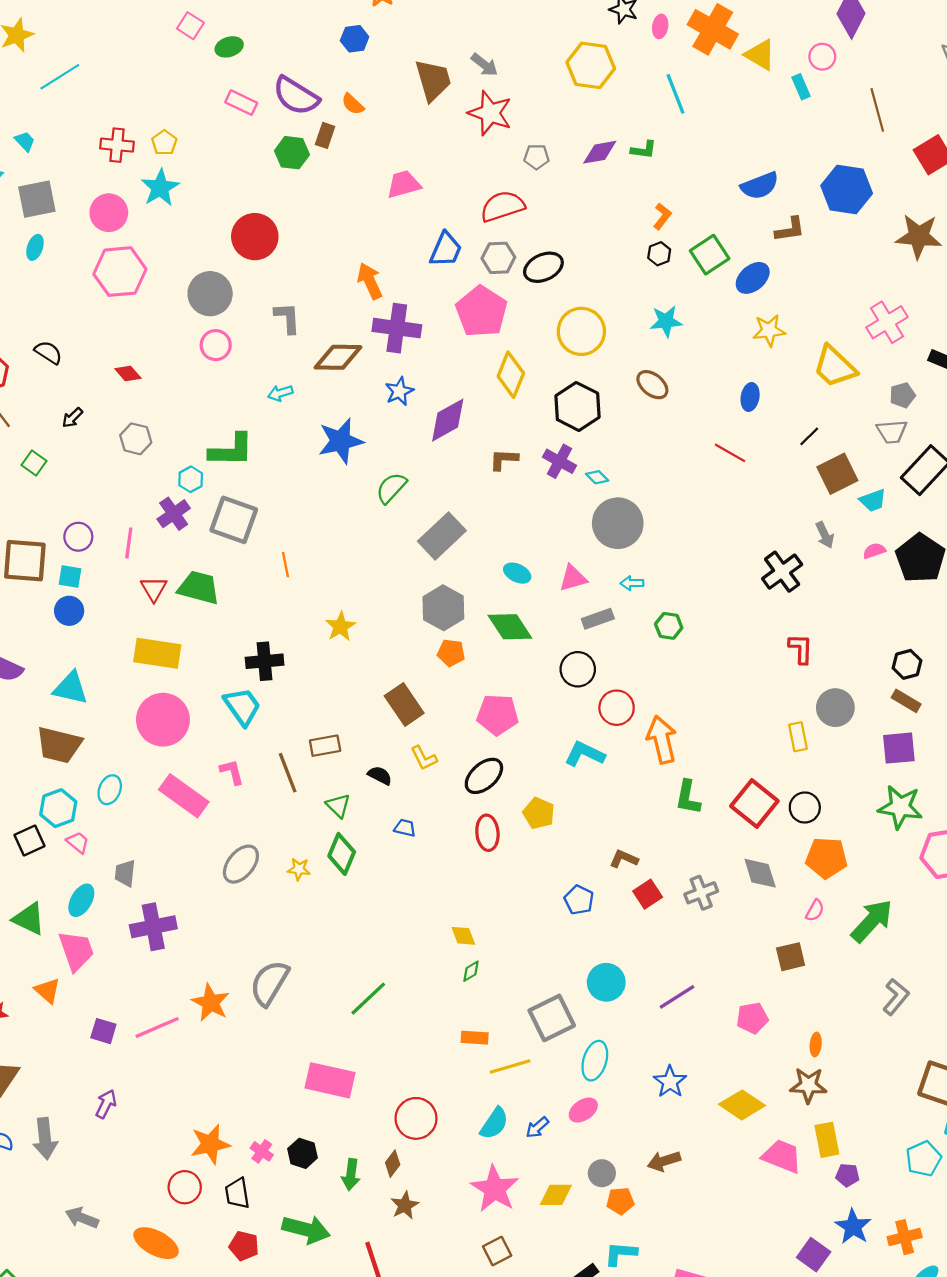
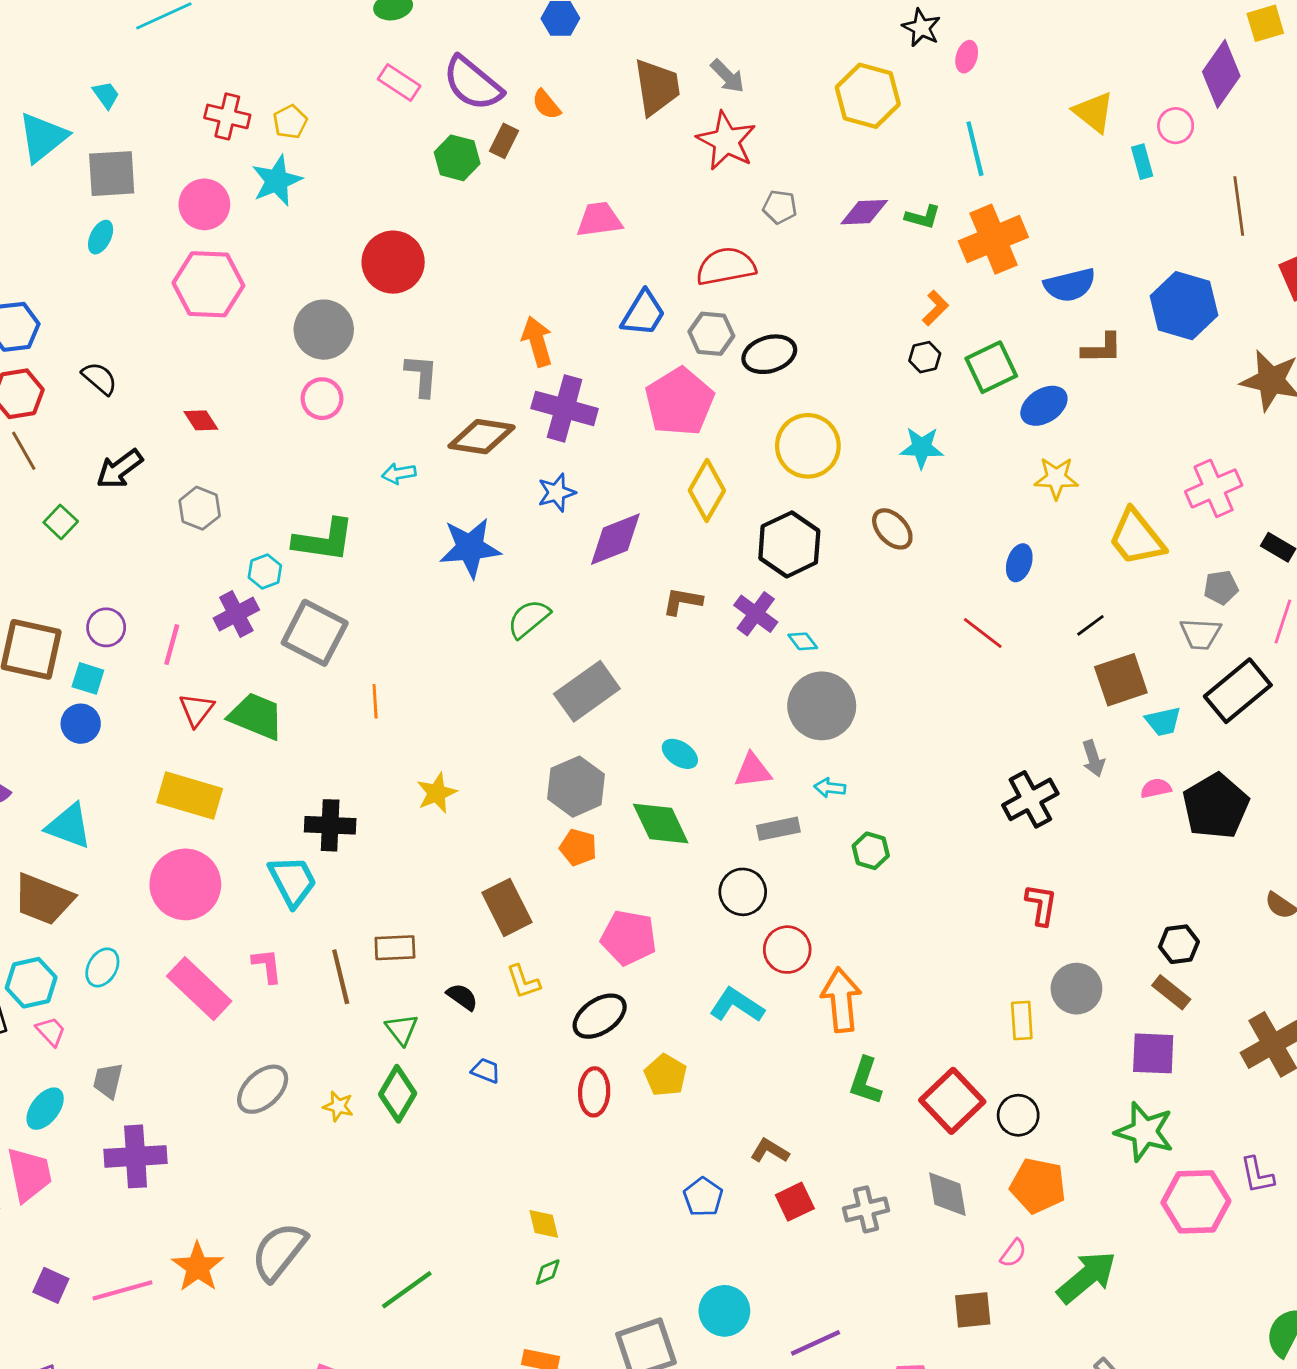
orange cross: (713, 29) -> (993, 239), moved, turned 30
black arrow: (72, 418) -> (119, 469), size x1.6

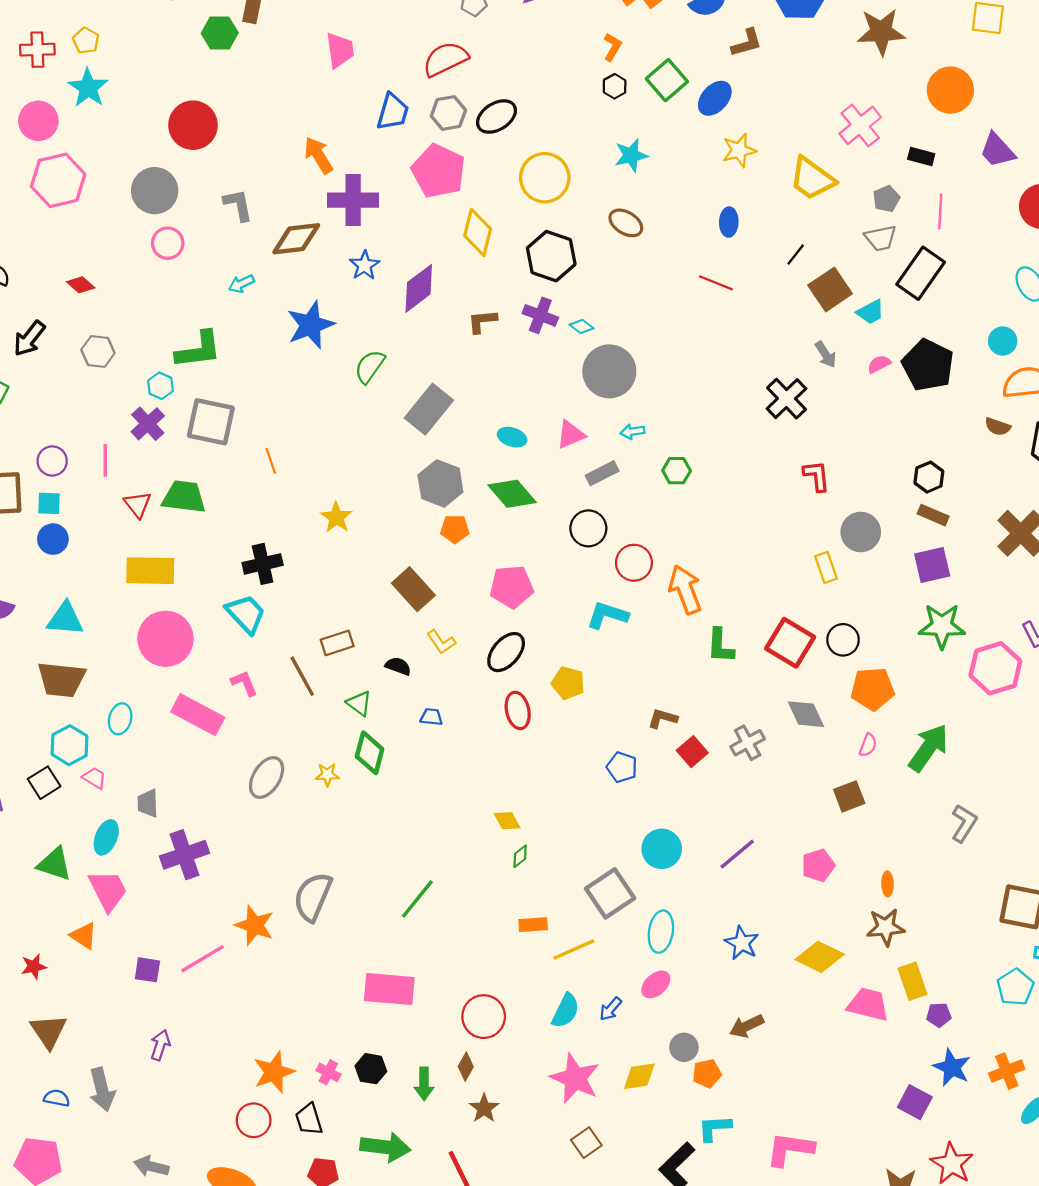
pink trapezoid: (599, 220) -> (340, 50), turned 105

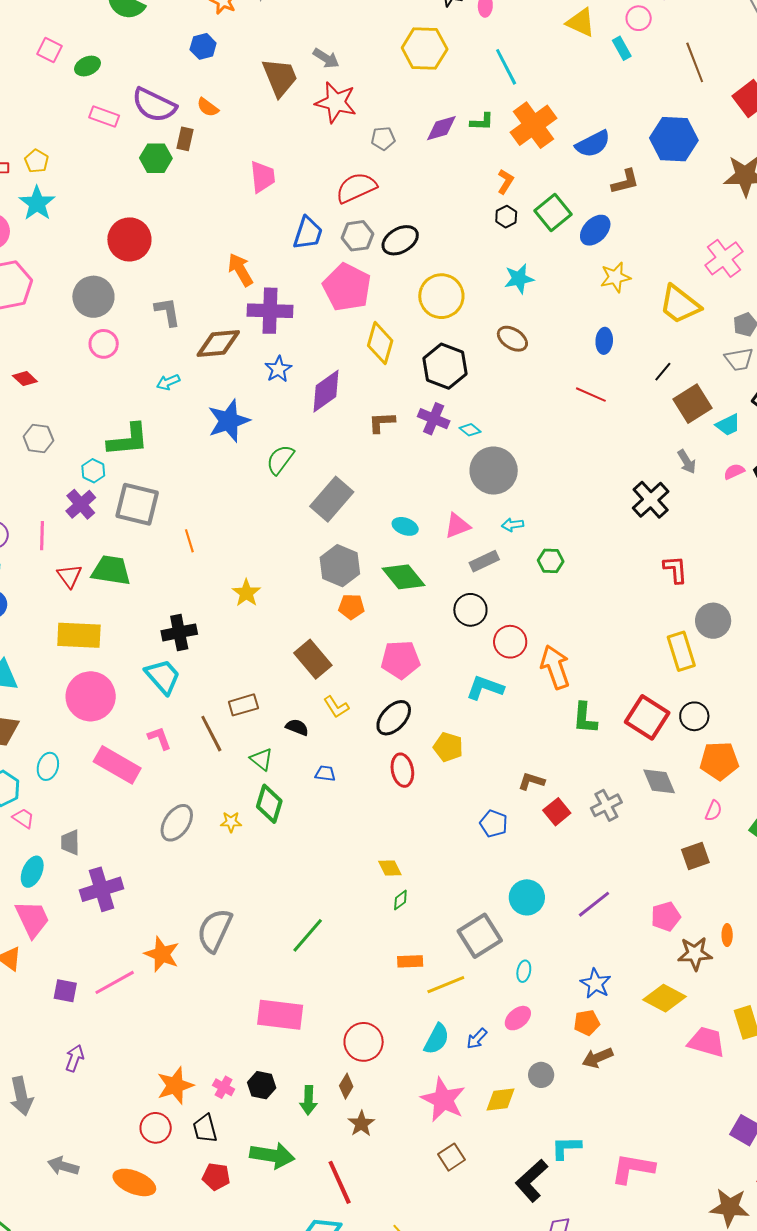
yellow rectangle: (826, 567) -> (681, 651), size x1.4
brown star: (886, 927) -> (695, 954), moved
cyan ellipse: (661, 932) -> (524, 971), size x0.6
orange pentagon: (707, 1074) -> (587, 1023), moved

